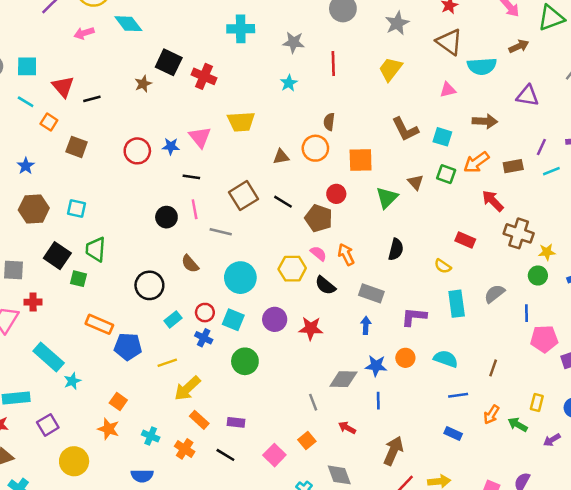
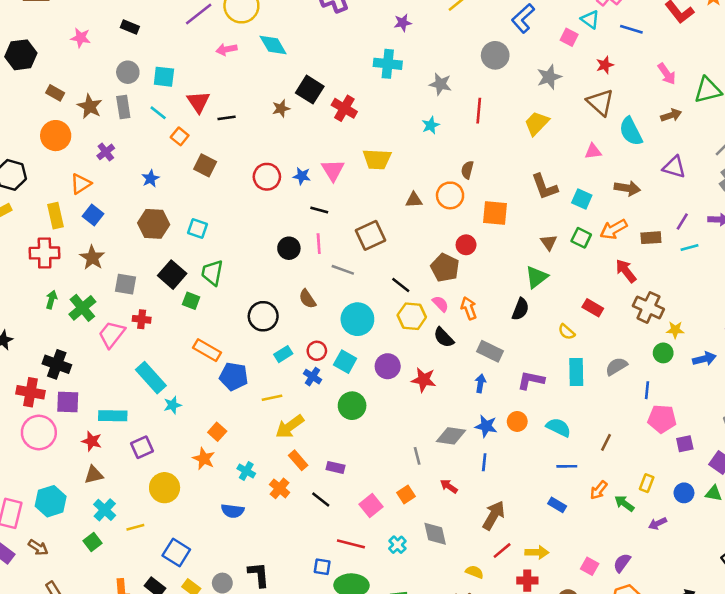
cyan semicircle: (482, 66) -> (631, 131), turned 60
green triangle: (387, 198) -> (537, 277), moved
black line: (283, 202) -> (401, 285), moved

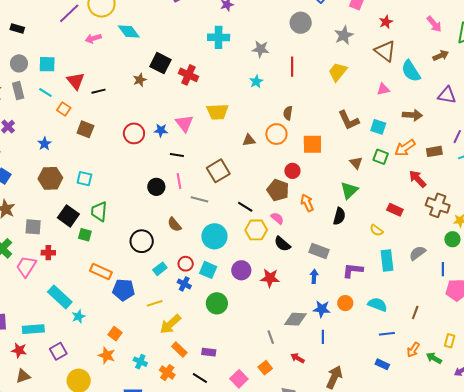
orange arrow: (469, 308) -> (307, 203), moved

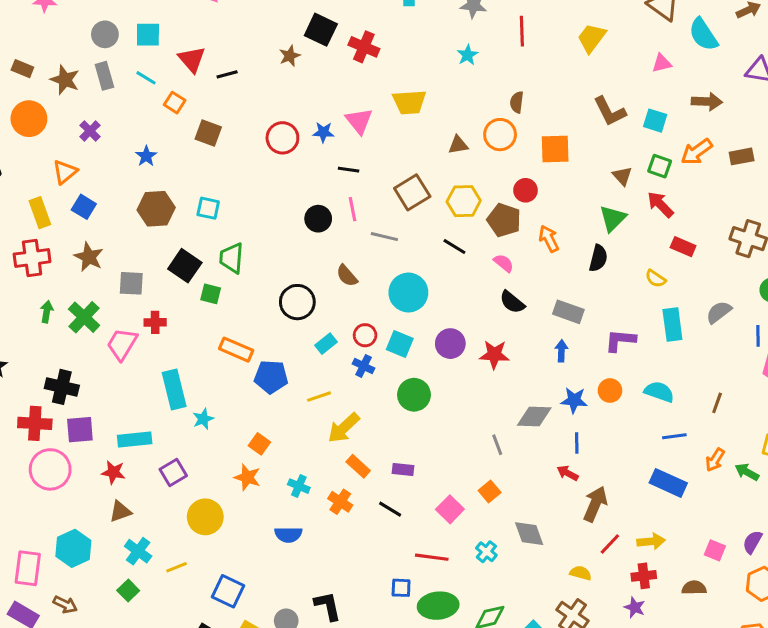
red arrow: (418, 179) -> (660, 204), moved
yellow hexagon: (256, 230) -> (464, 201), moved
cyan rectangle: (60, 297) -> (174, 390), turned 35
red arrow: (298, 358) -> (568, 473), moved
blue rectangle: (382, 364) -> (668, 483), size x1.6

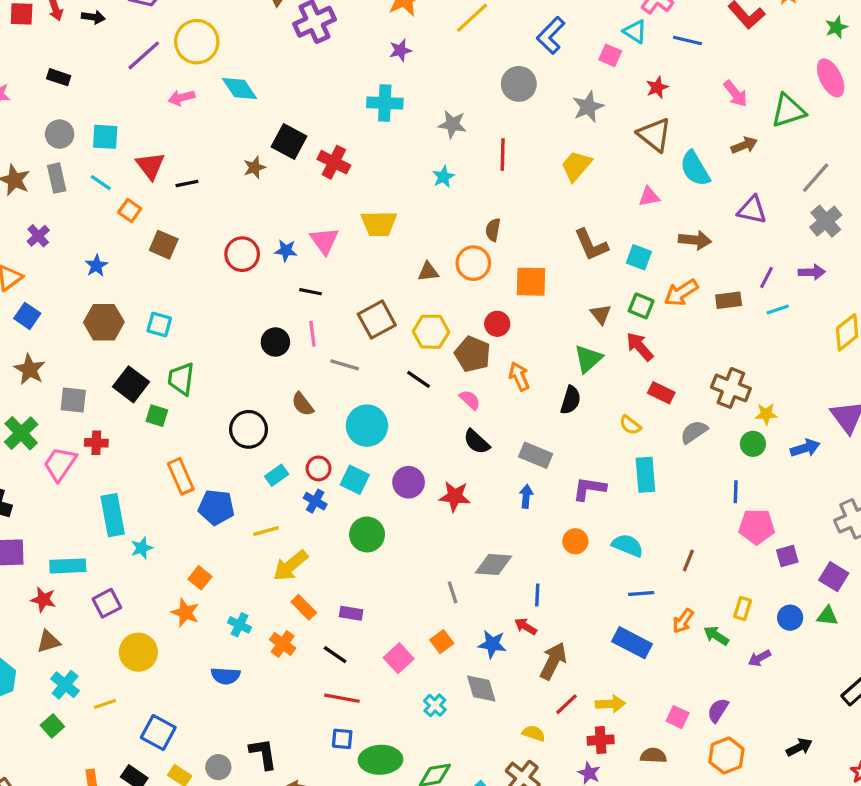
gray semicircle: (719, 312) -> (694, 432), moved
orange rectangle: (236, 350) -> (181, 476), turned 40
blue star: (574, 400) -> (492, 644), moved
red line: (432, 557) -> (342, 698), moved

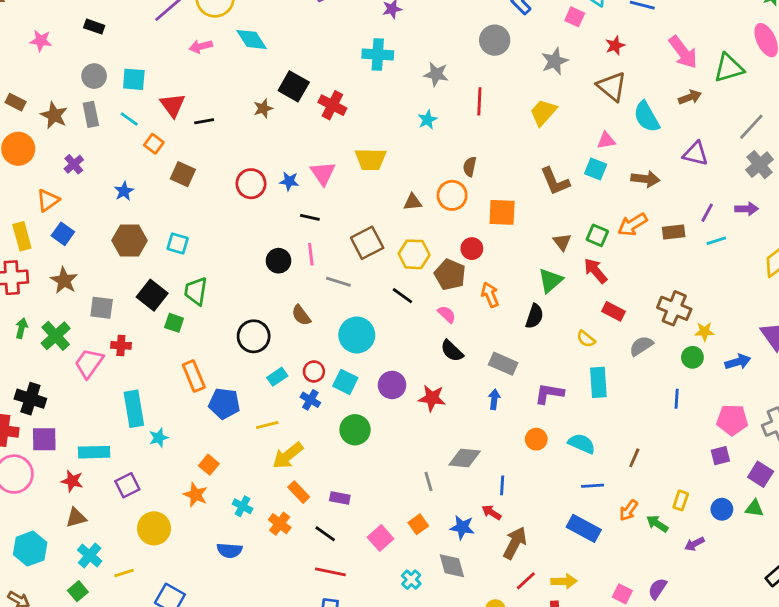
pink arrow: (735, 94) -> (683, 52), size x1.4
cyan square: (639, 257) -> (596, 169), moved
pink pentagon: (757, 527) -> (732, 420), moved

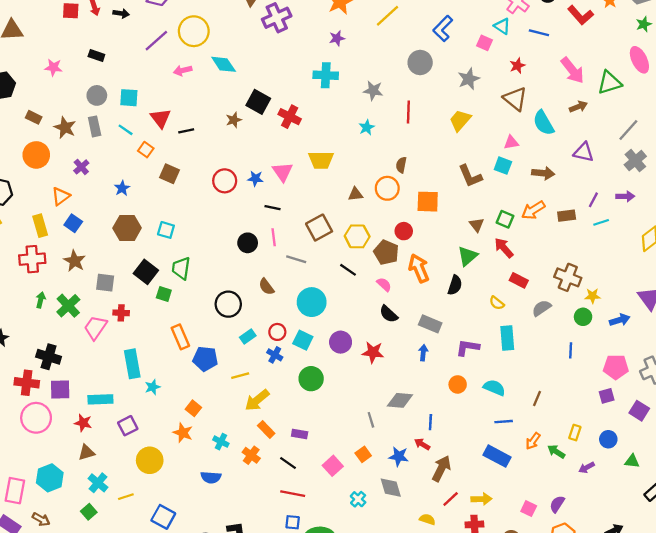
orange arrow: (490, 295) -> (419, 268), size x1.4
green triangle: (754, 508) -> (632, 461), moved

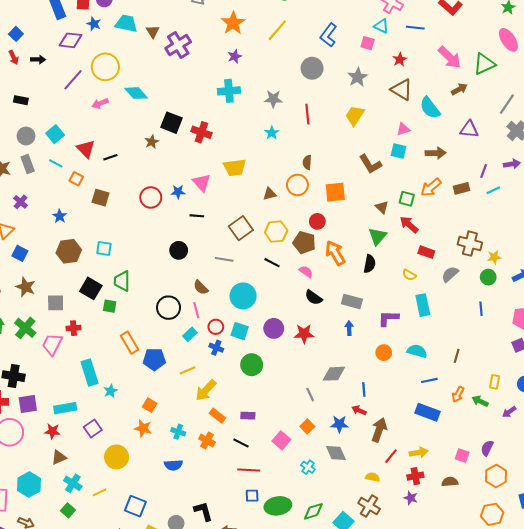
cyan square: (129, 98) -> (55, 134), turned -36
pink line: (274, 237) -> (196, 310), moved

